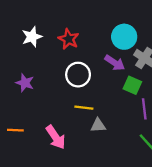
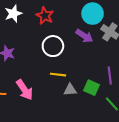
green square: (132, 85) -> (92, 88), moved
pink arrow: (56, 137) -> (24, 90), moved

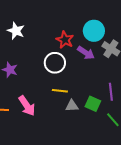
white star: (13, 14) -> (16, 31), turned -30
red star: (45, 16) -> (65, 40), moved

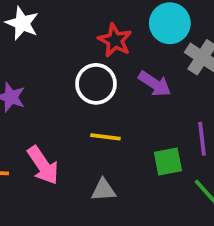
purple arrow: (86, 53) -> (155, 84), moved
green square: (93, 104) -> (168, 161), turned -35
gray triangle: (72, 106) -> (104, 190), moved

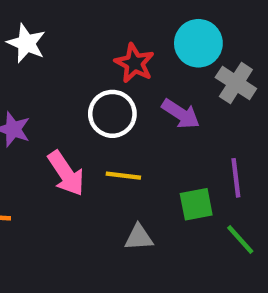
pink arrow: (43, 165) -> (66, 173), moved
gray triangle: (104, 190) -> (139, 237), moved

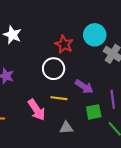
purple arrow: (181, 114) -> (84, 87), moved
pink arrow: (66, 173) -> (37, 110), moved

